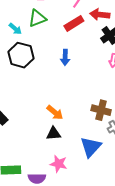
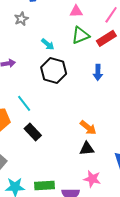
green triangle: (37, 18) -> (80, 35), moved

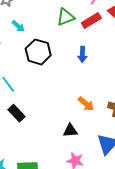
cyan arrow: (48, 44) -> (18, 26), moved
orange arrow: (88, 128) -> (86, 104), moved

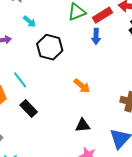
blue arrow: (82, 54) -> (96, 36), moved
orange arrow: (86, 104) -> (82, 86), moved

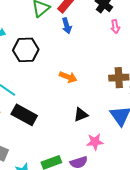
black rectangle: (29, 109) -> (24, 115), size x1.4

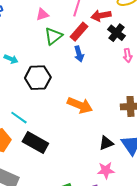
orange arrow: (68, 77) -> (80, 105), size x1.4
black triangle: (81, 115) -> (106, 143), moved

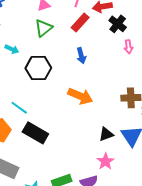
green triangle: (53, 36) -> (44, 28), moved
blue arrow: (79, 54) -> (81, 56), moved
pink star: (106, 170) -> (106, 161), turned -30

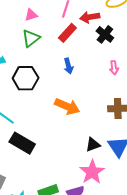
pink arrow: (129, 47) -> (114, 68), moved
pink star: (106, 161) -> (92, 172), size x1.4

